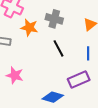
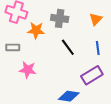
pink star: (15, 75) -> (28, 70), moved

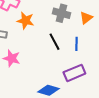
gray cross: (60, 18) -> (61, 13), moved
blue line: (98, 48) -> (76, 44), moved

